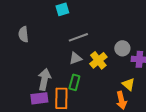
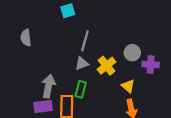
gray line: (78, 37) -> (85, 41), turned -54
yellow triangle: (128, 84) -> (128, 86), moved

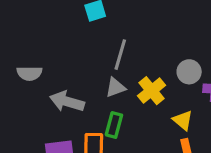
gray semicircle: (26, 38) -> (29, 73), moved, turned -84
gray arrow: (48, 86) -> (67, 102), moved, turned -85

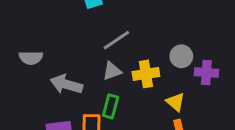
gray line: (120, 55) -> (116, 40), turned 40
yellow cross: (151, 91) -> (146, 74), turned 30

